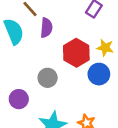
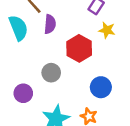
yellow star: (105, 48) -> (107, 30), moved
blue circle: (99, 74) -> (101, 87), moved

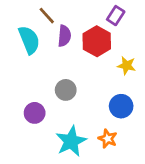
yellow star: (107, 30) -> (127, 66), moved
red hexagon: (79, 48) -> (97, 41), moved

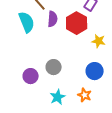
gray circle: (66, 90) -> (54, 67), moved
cyan star: (71, 141) -> (58, 97), size x0.7

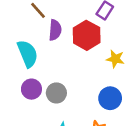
cyan semicircle: (27, 22) -> (28, 54), moved
purple circle: (31, 76) -> (31, 89), moved

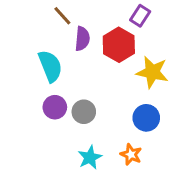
yellow star: (115, 59) -> (152, 72), size x1.5

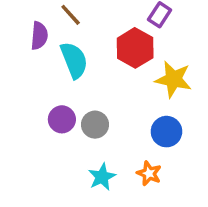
purple semicircle: (82, 39) -> (39, 36), moved
cyan semicircle: (50, 66) -> (74, 60), moved

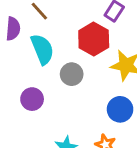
gray circle: (95, 125) -> (72, 74), moved

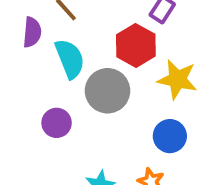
gray circle: (72, 74) -> (108, 91), size x1.5

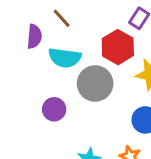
cyan semicircle: (70, 59) -> (65, 58), turned 120

